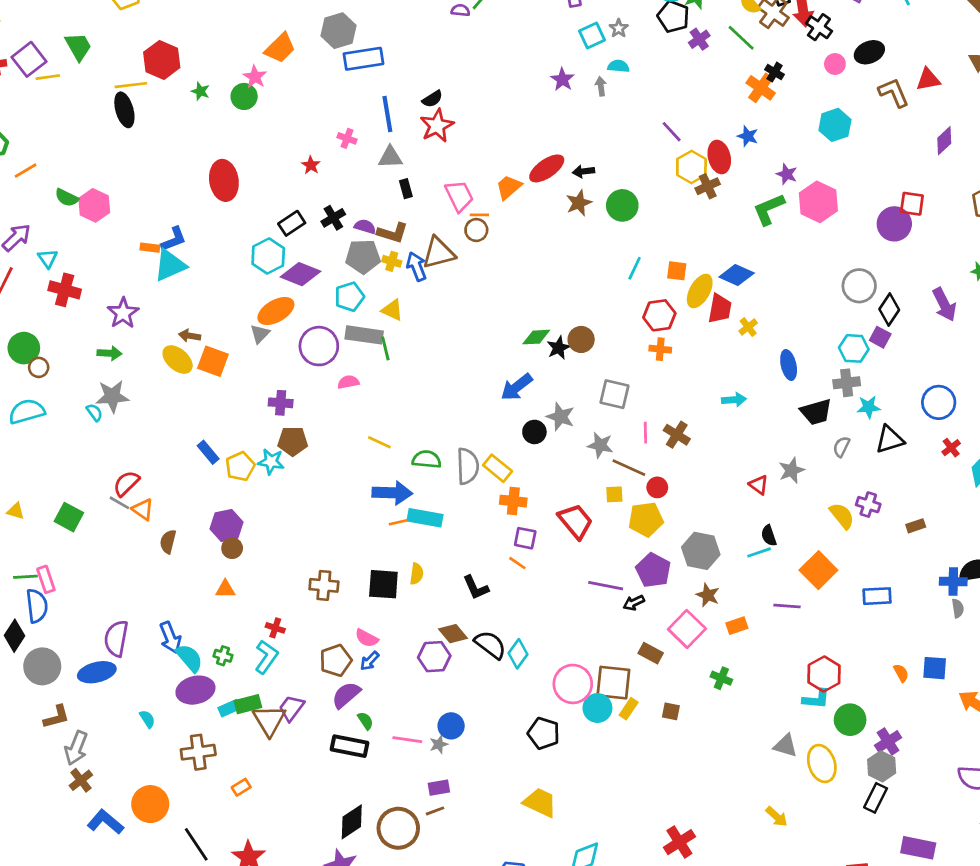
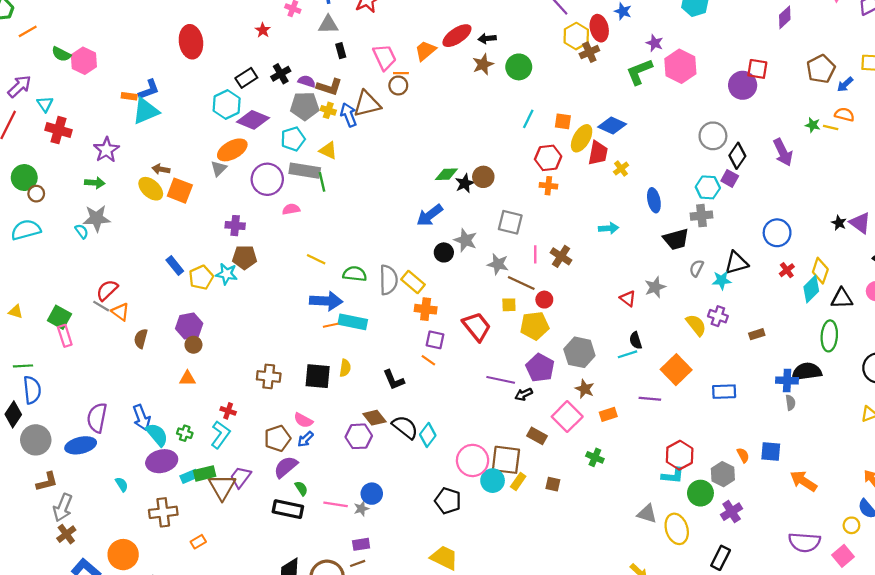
cyan star: (869, 407) -> (722, 280), moved
pink rectangle: (46, 579) -> (65, 336), moved
gray hexagon: (882, 766) -> (723, 474), moved

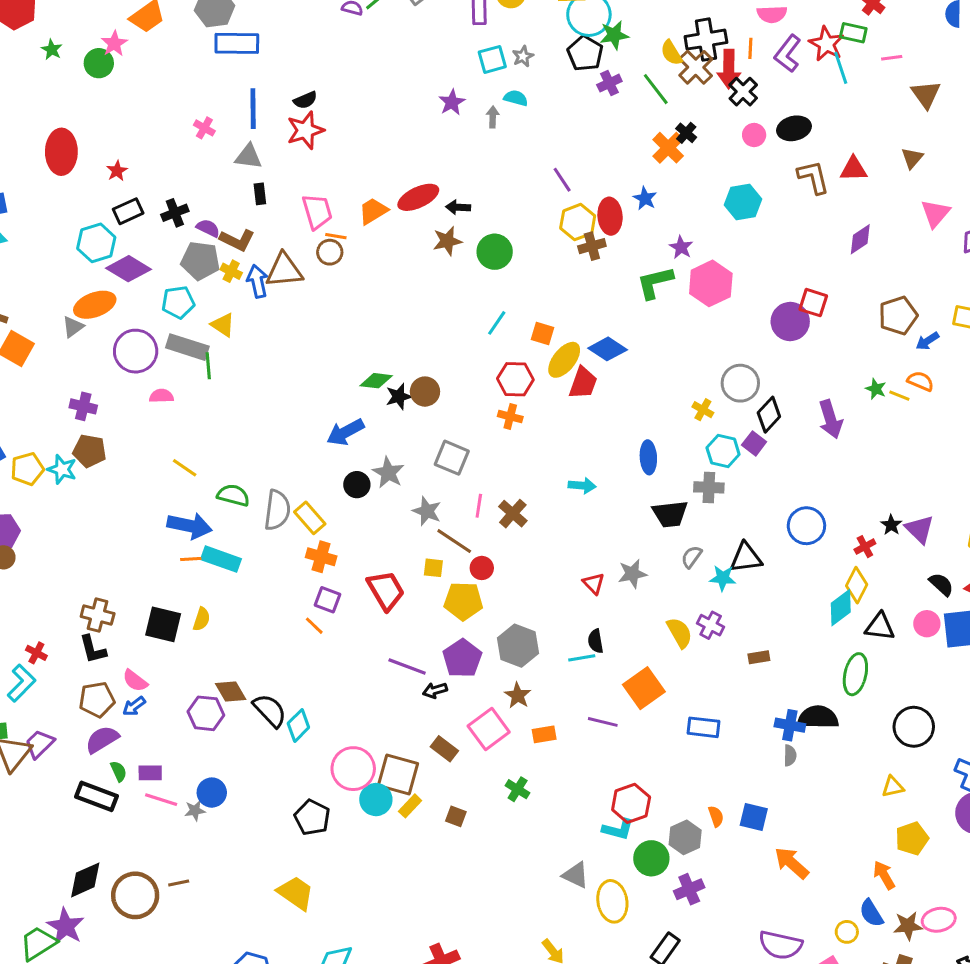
red star: (263, 30) -> (117, 171), moved
yellow cross: (621, 169) -> (703, 410), moved, turned -32
red cross: (787, 270) -> (865, 547), moved
black L-shape: (394, 380) -> (93, 649), moved
purple rectangle: (361, 544) -> (150, 773), moved

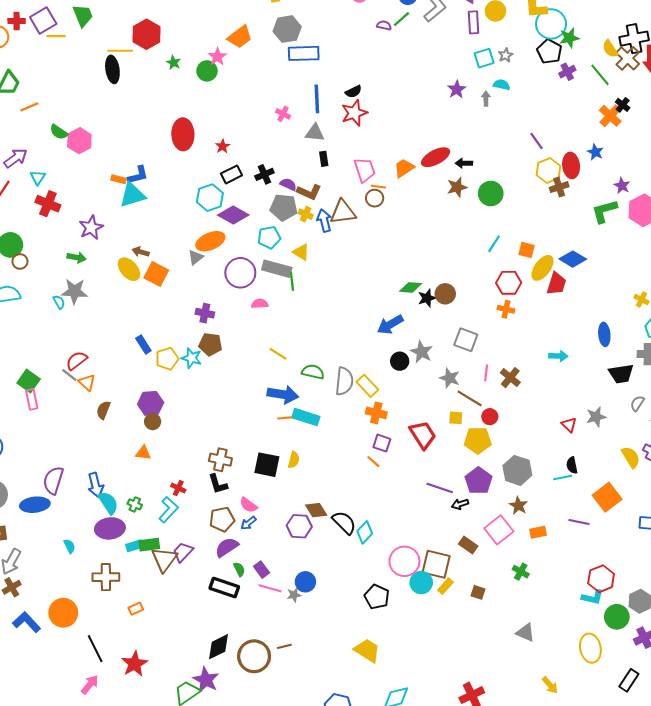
purple rectangle: (150, 773) -> (262, 570), turned 56
gray triangle: (576, 875) -> (526, 632), moved

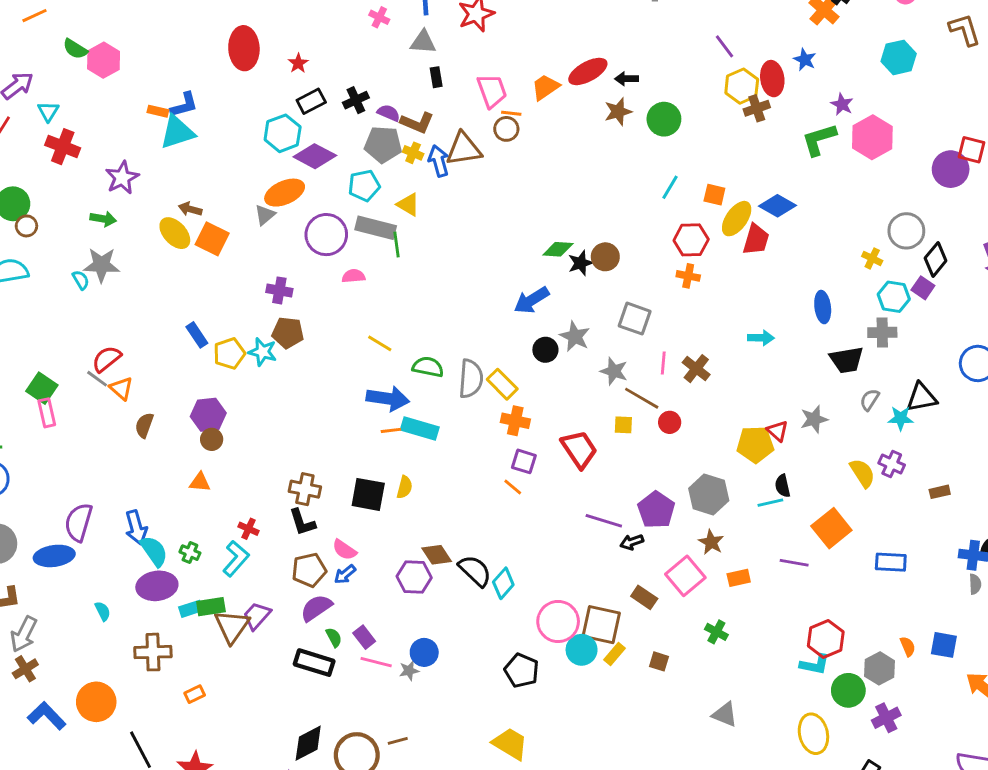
yellow pentagon: (478, 440) -> (755, 444), moved

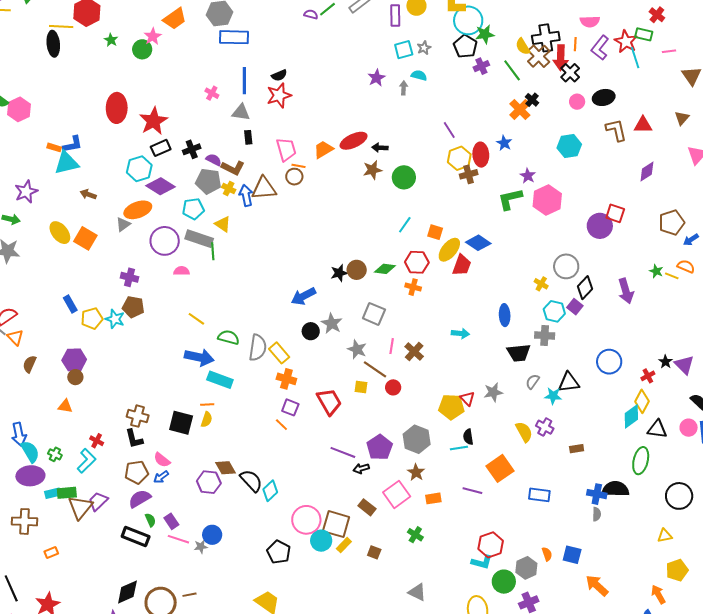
red star: (298, 63) -> (153, 121), size x2.0
brown arrow: (190, 209) -> (88, 194), moved
green diamond: (558, 249) -> (385, 269), moved
orange line: (391, 430) -> (207, 404), moved

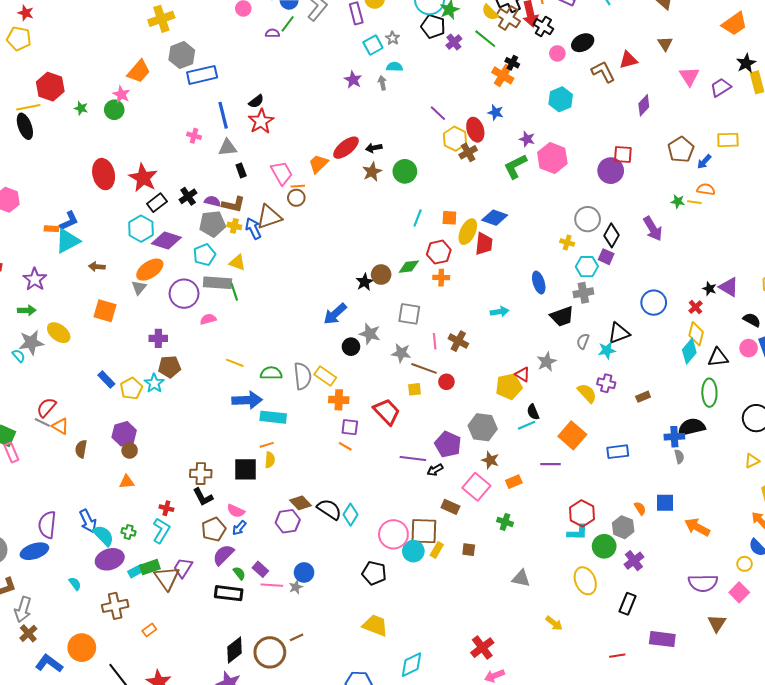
yellow ellipse: (60, 233) -> (59, 333), moved
cyan star: (115, 319) -> (154, 383), turned 30

